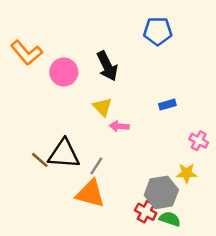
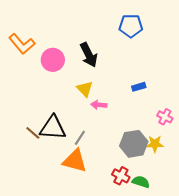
gray hexagon: (161, 192) -> (134, 144), moved

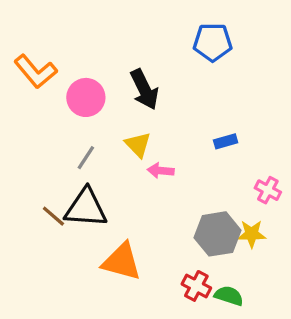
gray line: (80, 138) -> (86, 158), moved

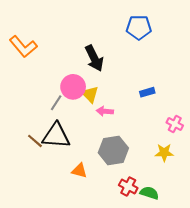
pink circle: (86, 97) -> (73, 87), moved
gray hexagon: (217, 234) -> (113, 150), moved
orange triangle: (122, 262) -> (79, 171), size x0.6

